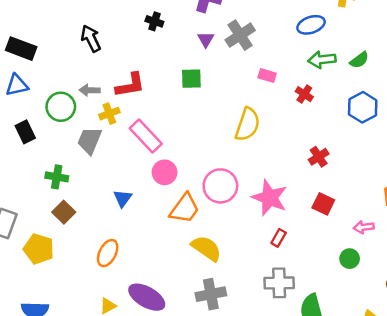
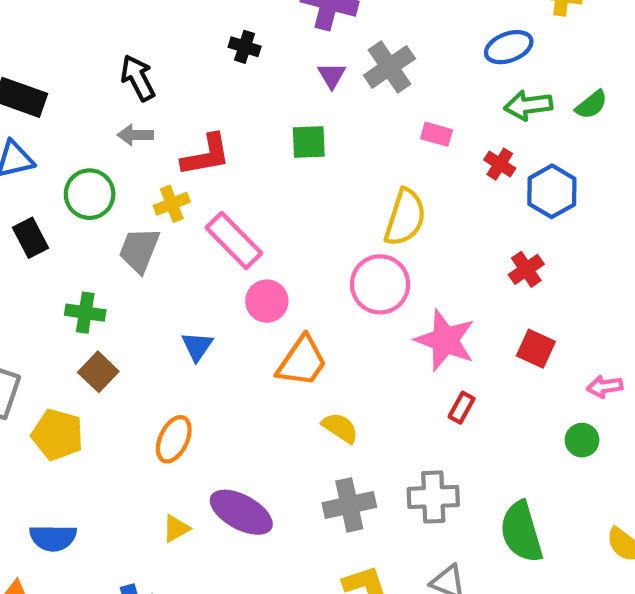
gray arrow: (90, 90) -> (135, 135), moved
blue hexagon: (363, 107) -> (552, 191), moved
pink circle: (220, 186) -> (380, 284), moved
yellow semicircle: (206, 248) -> (340, 428), size x0.7
gray cross: (279, 283) -> (433, 497), moved

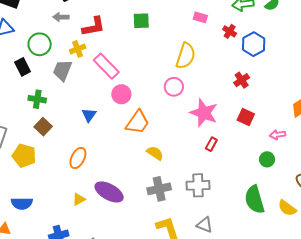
black rectangle: (31, 238) -> (23, 67), moved
pink circle: (380, 284) -> (174, 87), size x0.7
green semicircle: (521, 532) -> (255, 200), moved

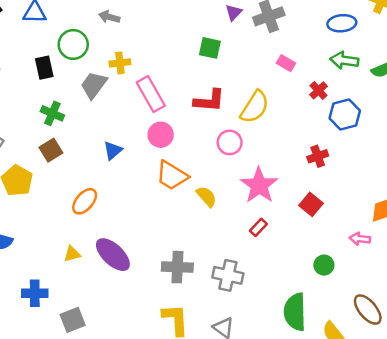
red L-shape: (94, 26) -> (209, 101), moved
orange trapezoid: (137, 122) -> (172, 176), turned 72
pink arrow: (278, 135) -> (360, 239), moved
yellow semicircle: (155, 153) -> (206, 197), moved

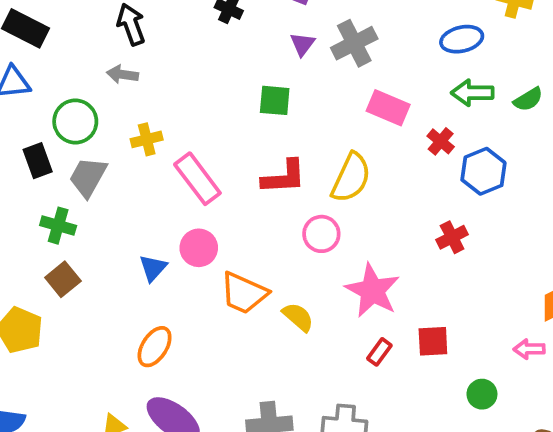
pink rectangle: (286, 63) -> (388, 108), size x1.5
gray trapezoid: (94, 85) -> (88, 177), moved
pink circle: (161, 135) -> (199, 248), moved
orange ellipse: (85, 201) -> (155, 347), moved
red square: (311, 204) -> (433, 341), moved, turned -35

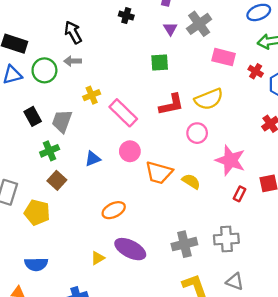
green circle: (75, 122) -> (44, 70), moved
yellow semicircle: (351, 178) -> (209, 99), turned 52
green cross: (58, 226) -> (50, 151), turned -30
blue triangle: (153, 268) -> (93, 159), moved, turned 35
orange ellipse: (155, 347) -> (114, 210), turned 40

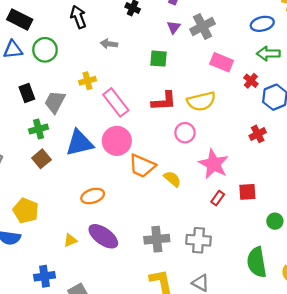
gray arrow: (73, 61) -> (109, 44), moved
pink circle: (130, 151) -> (117, 141), size x1.4
blue triangle: (93, 159) -> (79, 143), size x1.8
yellow pentagon: (37, 212) -> (26, 211), moved

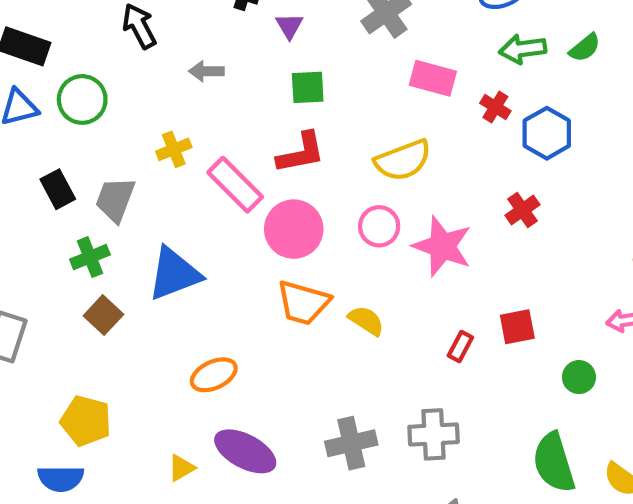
purple triangle: (174, 27) -> (289, 26), moved
red L-shape: (164, 101) -> (301, 153), moved
pink circle: (117, 141) -> (294, 229), moved
pink star: (214, 164) -> (442, 246), moved

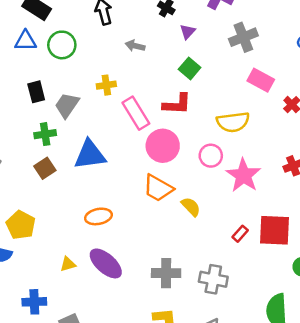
green square: (308, 87) -> (190, 68), turned 30
red square: (517, 327) -> (275, 230), size x1.6

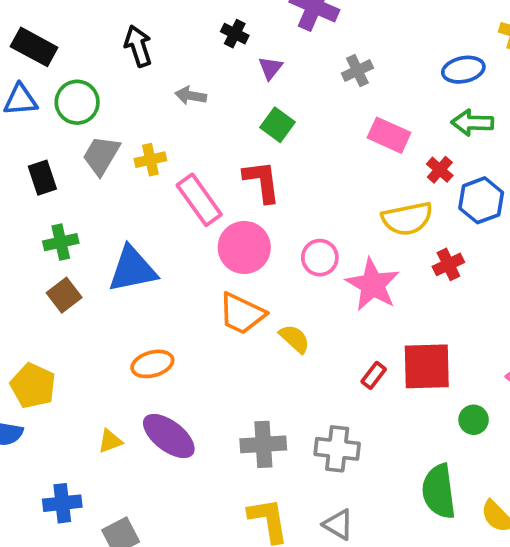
gray cross: (243, 37) -> (357, 71), size x0.7
red L-shape: (177, 104) -> (262, 181), turned -96
gray trapezoid: (67, 105) -> (101, 155), moved
yellow semicircle: (233, 122) -> (407, 219), moved

